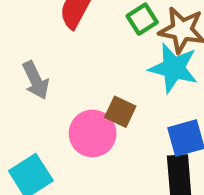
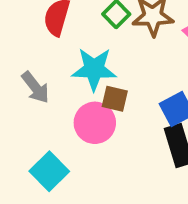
cyan star: (173, 68) -> (94, 69), moved

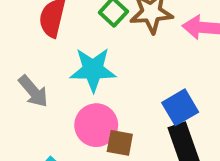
brown square: (115, 99) -> (120, 143), moved

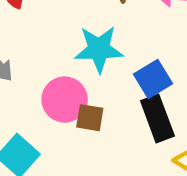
cyan star: (93, 70) -> (99, 49), moved

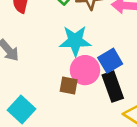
pink circle: (65, 100) -> (85, 70), moved

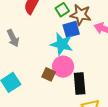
blue square: (110, 61) -> (71, 29), moved

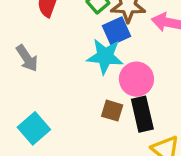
pink circle: (63, 67) -> (136, 79), moved
brown square: (49, 74) -> (112, 111), moved

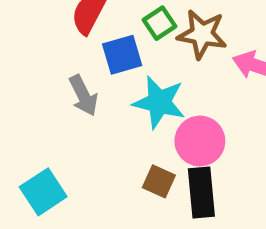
blue square: (117, 31) -> (122, 55), moved
gray arrow: (27, 58) -> (83, 95), moved

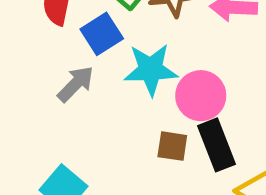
gray arrow: (83, 95) -> (76, 84), turned -93

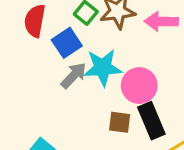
gray arrow: (76, 84) -> (74, 75), moved

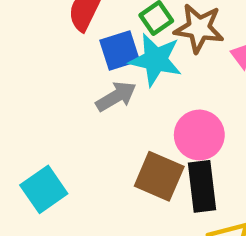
cyan star: (103, 68) -> (156, 60), moved
brown square: (120, 122) -> (159, 176), size x1.5

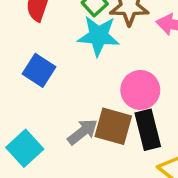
blue square: (120, 51) -> (39, 70), moved, turned -32
gray arrow: (116, 96) -> (83, 132), moved

